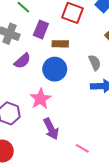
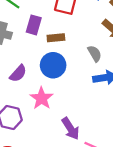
purple semicircle: (22, 61) -> (18, 73), moved
purple arrow: (51, 129) -> (71, 129), moved

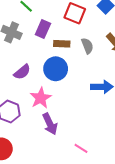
gray semicircle: (95, 54) -> (87, 46), moved
purple arrow: (71, 129) -> (50, 124), moved

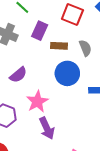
blue circle: (56, 69) -> (67, 73), moved

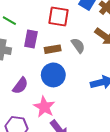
blue circle: (67, 73) -> (53, 75), moved

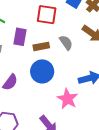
pink star: (44, 107) -> (67, 99), moved

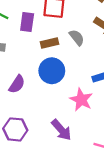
purple rectangle: (20, 37) -> (27, 22), moved

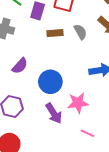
blue circle: (52, 71) -> (50, 82), moved
pink star: (81, 100) -> (78, 103), moved, turned 30

